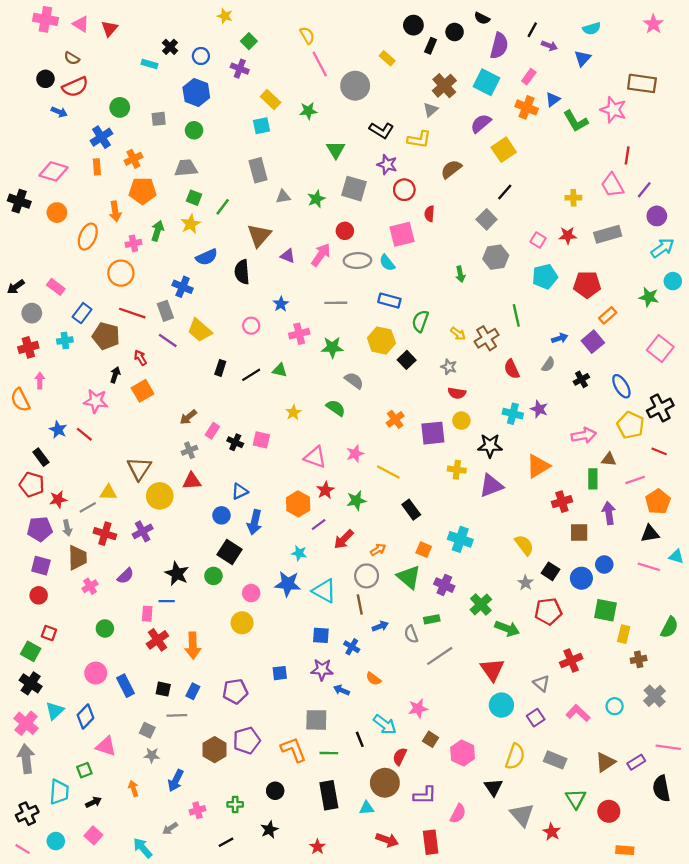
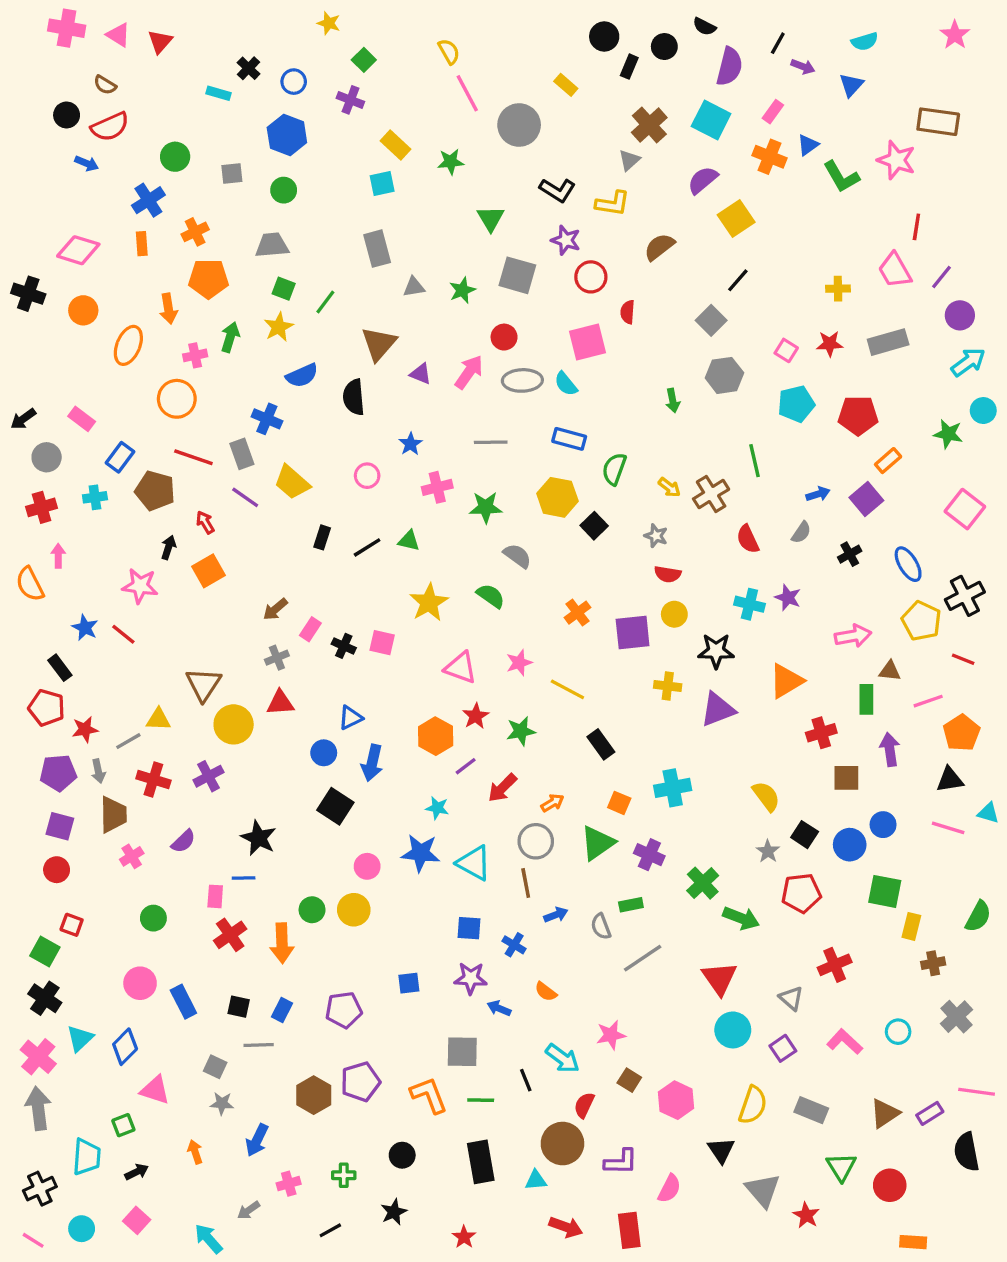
yellow star: (293, 413) -> (429, 603), size x1.6
cyan cross: (460, 539) -> (673, 788), turned -30
green circle: (213, 576) -> (312, 910), moved
green triangle: (409, 577) -> (598, 843), turned 45

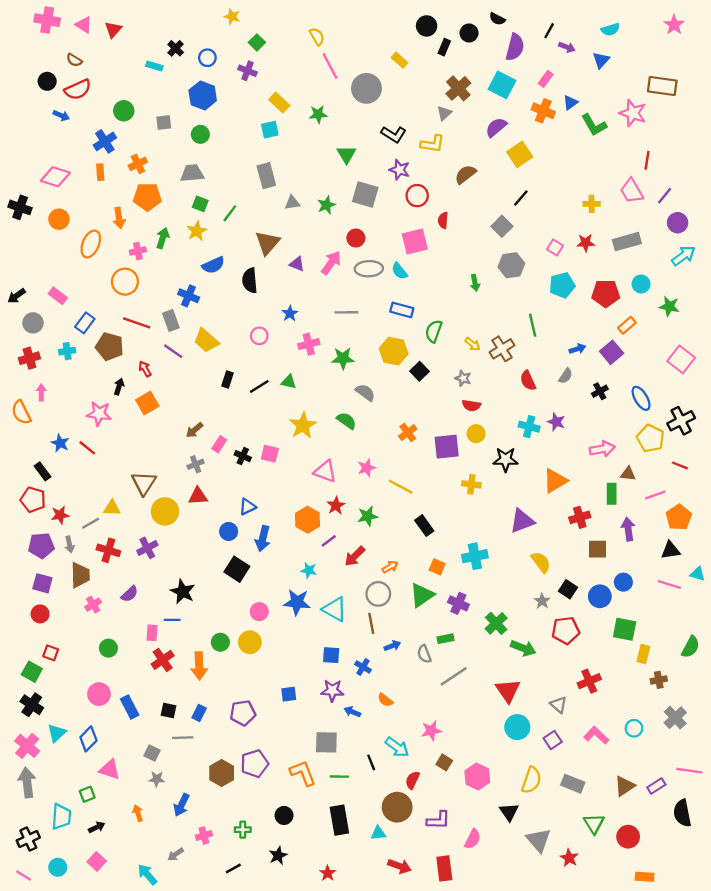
cyan circle: (983, 411) -> (641, 284), moved
purple triangle: (718, 709) -> (522, 521), moved

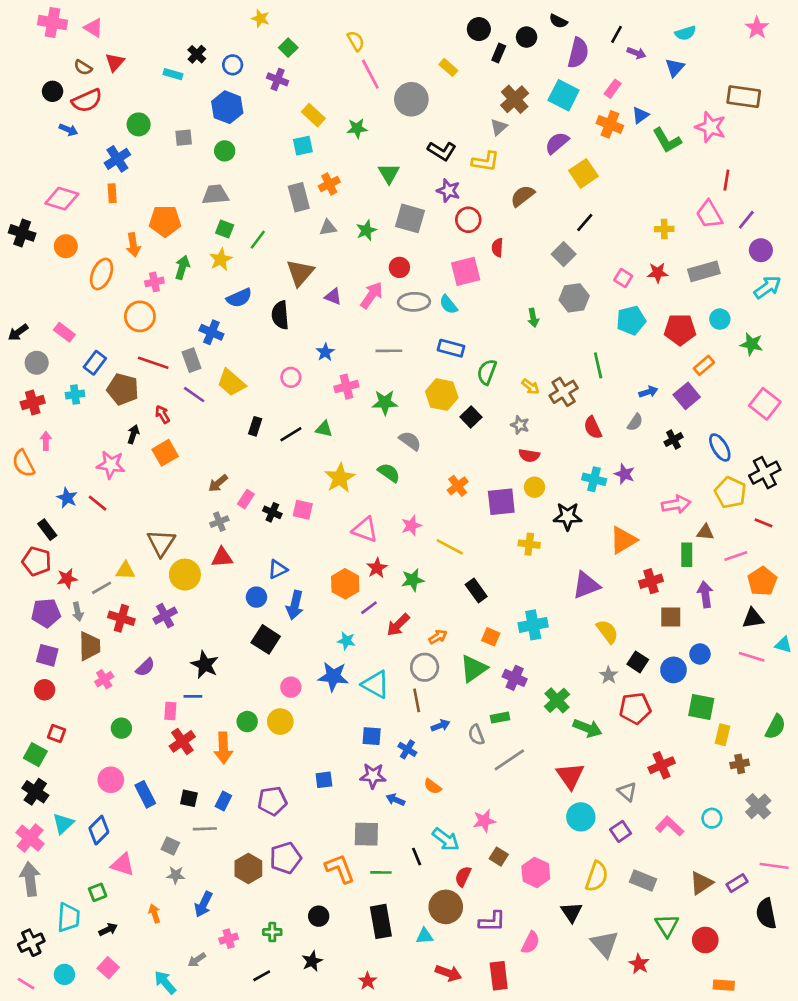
red triangle: (113, 29) -> (115, 62), moved
orange cross: (138, 164) -> (329, 184), moved

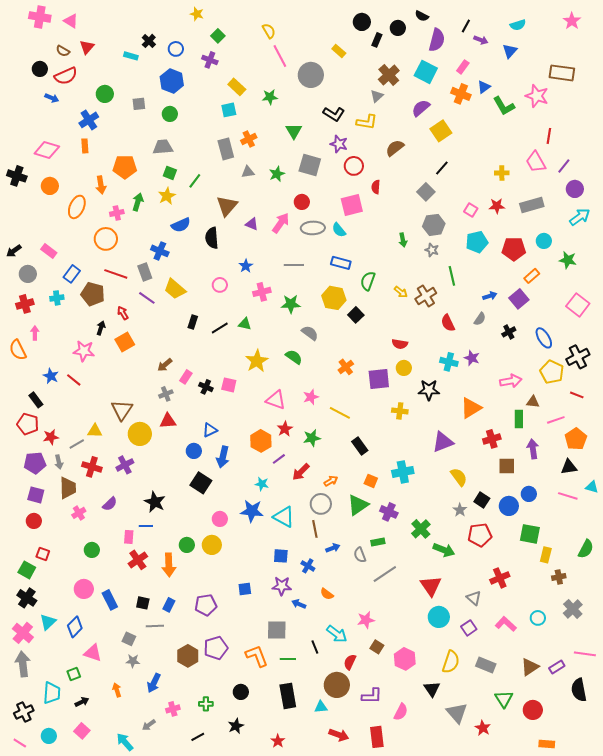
gray star: (520, 425) -> (432, 250), moved

